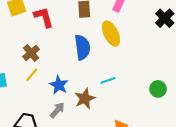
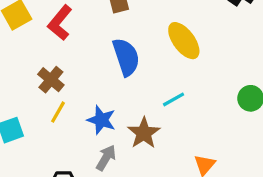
red L-shape: (44, 17) -> (60, 23), turned -115
yellow ellipse: (111, 34) -> (184, 41), moved

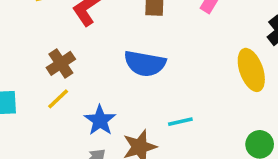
yellow ellipse: (184, 41) -> (251, 70), moved
blue semicircle: (126, 57) -> (145, 63), turned 102

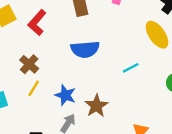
cyan line: (180, 122) -> (131, 68), moved

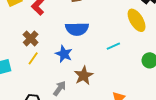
blue star: (65, 95) -> (64, 54), moved

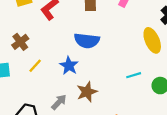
brown cross: (31, 38) -> (20, 42), moved
cyan line: (113, 46) -> (134, 75), moved

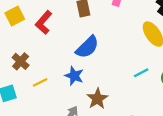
blue semicircle: (87, 41) -> (87, 47), turned -40
yellow line: (35, 66) -> (40, 82), turned 32

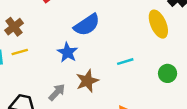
cyan line: (141, 73) -> (125, 62), moved
yellow line: (40, 82) -> (20, 52), moved

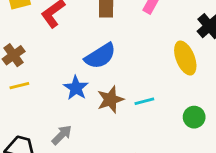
brown star: (87, 81) -> (110, 100), moved

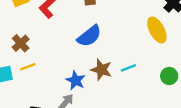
blue star: (76, 88) -> (76, 80), moved
brown star: (110, 100) -> (101, 70), turned -30

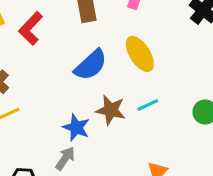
yellow ellipse: (157, 30) -> (140, 54), moved

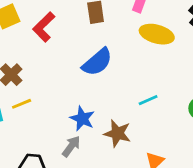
yellow ellipse: (140, 54) -> (157, 34), moved, turned -44
brown star: (111, 110) -> (117, 133), moved

